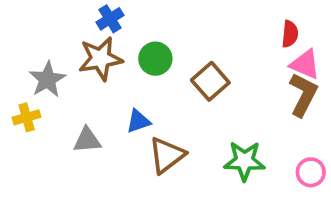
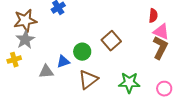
brown star: (100, 59) -> (25, 21), moved
green circle: (155, 59) -> (82, 52), moved
blue triangle: (138, 121) -> (63, 62), moved

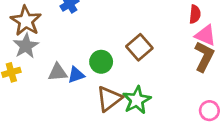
brown star: (25, 21) -> (26, 21), turned -30
gray triangle: (46, 72) -> (58, 72), moved
green star: (129, 83) -> (137, 100), moved, turned -30

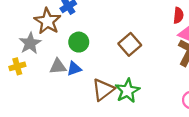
brown star: (26, 21) -> (47, 21), moved
green circle: (101, 62) -> (79, 42), moved

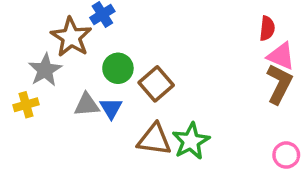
brown square: (130, 44) -> (156, 84), moved
blue triangle: (74, 69) -> (111, 108), turned -42
brown triangle: (103, 90) -> (154, 139), turned 45

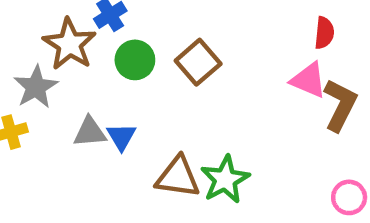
pink triangle: (281, 56) -> (308, 80), moved
green circle: (118, 68) -> (135, 60), moved
brown square: (156, 84) -> (198, 62), moved

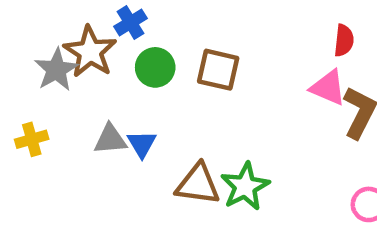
brown square: (198, 62) -> (218, 70), turned -36
gray star: (36, 87) -> (56, 70), moved

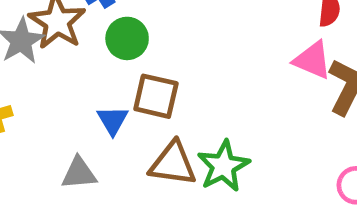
brown square: (218, 70) -> (156, 96), moved
gray triangle: (110, 139) -> (79, 173), moved

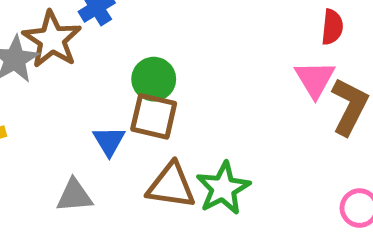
green circle: (127, 38) -> (154, 79), moved
pink triangle: (312, 60) -> (315, 79), turned 36

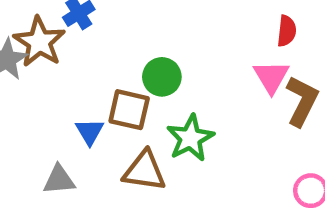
green circle: (154, 79) -> (162, 77), moved
green star: (223, 188) -> (190, 138), moved

